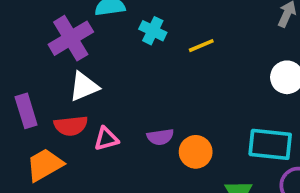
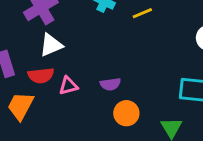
orange circle: (196, 152) -> (126, 113), moved
orange trapezoid: (45, 165) -> (21, 106), turned -32

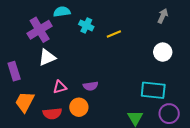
red semicircle: (41, 76) -> (52, 114), moved
orange circle: (126, 113) -> (79, 107), moved

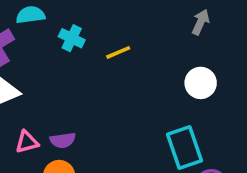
purple semicircle: (91, 86) -> (63, 140), moved
cyan rectangle: (153, 90) -> (184, 147), turned 65

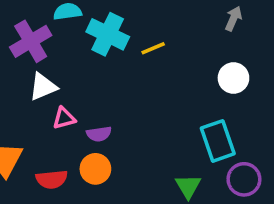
cyan cross: (72, 38) -> (108, 34), size x1.6
pink triangle: (27, 142) -> (64, 118), moved

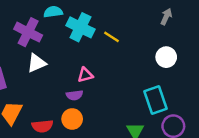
purple cross: (31, 41) -> (28, 32), turned -32
yellow line: (153, 48) -> (111, 37), turned 56
pink triangle: (64, 118) -> (85, 75), moved

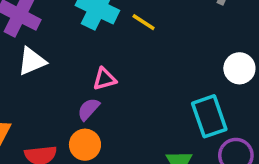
white circle: (166, 57) -> (239, 68), moved
purple semicircle: (75, 95) -> (89, 109), turned 140

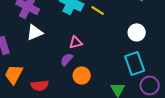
white circle: (239, 68) -> (137, 32), moved
orange circle: (85, 145) -> (82, 75), moved

